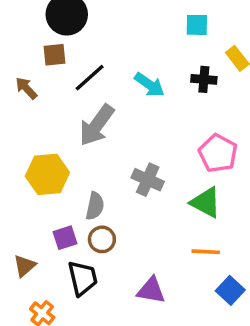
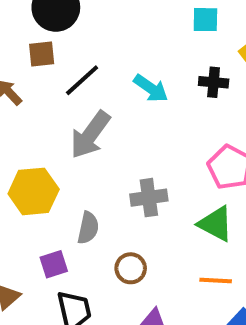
gray cross: (148, 180) -> (149, 198), turned -32
brown circle: (102, 239) -> (131, 268), moved

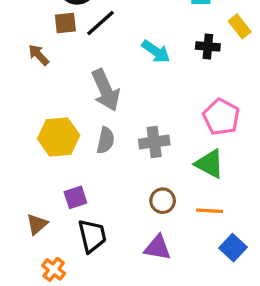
black line: (82, 80) -> (101, 23), moved
gray arrow: (90, 135) -> (106, 90), turned -60
gray semicircle: (88, 228) -> (106, 140), moved
brown circle: (131, 268) -> (163, 201), moved

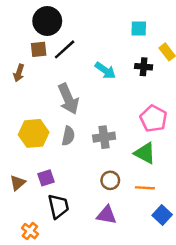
brown arrow: (39, 55) -> (19, 73), turned -119
brown triangle: (37, 224) -> (18, 183), moved

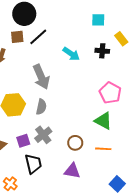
gray cross: (104, 137) -> (43, 135), moved, turned -30
blue square: (162, 215) -> (117, 184), moved

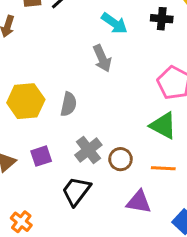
gray arrow: (41, 77) -> (102, 58), moved, size x0.7
gray cross: (43, 135) -> (88, 150), moved
black trapezoid: (33, 164) -> (76, 191), moved, turned -130
purple triangle: (72, 171) -> (139, 202), moved

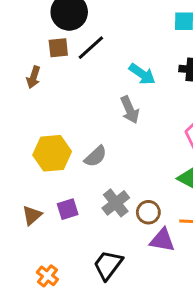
gray semicircle: (69, 104) -> (96, 156), turned 35
black trapezoid: (76, 191) -> (108, 265), moved
purple triangle: (139, 202) -> (162, 240), moved

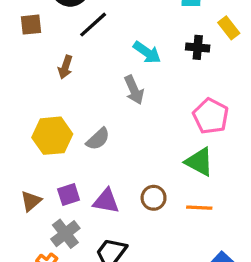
brown square: (58, 48) -> (31, 25), moved
brown arrow: (33, 77) -> (65, 67), moved
gray cross: (116, 203) -> (65, 234), moved
purple triangle: (162, 240) -> (106, 201), moved

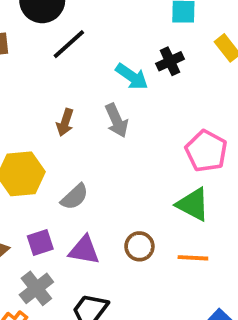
black cross: (198, 47) -> (170, 61), moved, turned -30
brown arrow: (65, 67) -> (65, 122), moved
gray semicircle: (98, 139) -> (75, 197), moved

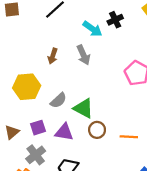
green triangle: (193, 204) -> (83, 108), moved

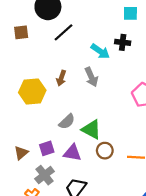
black cross: (115, 20) -> (123, 42), turned 32
yellow hexagon: (27, 87) -> (32, 91), moved

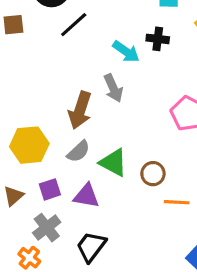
brown arrow: (61, 78) -> (80, 110), moved, size x1.6
yellow hexagon: (32, 91) -> (29, 145), moved
brown circle: (105, 151) -> (153, 174), moved

